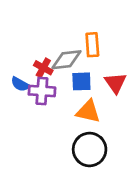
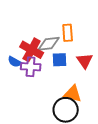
red cross: (43, 68) -> (32, 50), size x1.6
orange triangle: (88, 111) -> (73, 94), moved

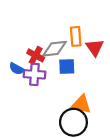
red cross: (32, 50) -> (36, 55), size x0.7
red triangle: (85, 61) -> (95, 48), moved

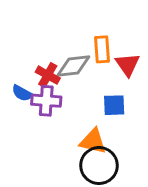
blue square: (67, 67) -> (114, 105), moved
orange triangle: (81, 104) -> (93, 141), moved

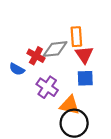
red triangle: (128, 64) -> (84, 55), moved
purple cross: (46, 101) -> (47, 87), moved, turned 30

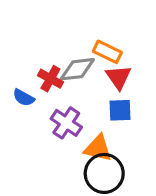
orange rectangle: (76, 37) -> (107, 52), turned -60

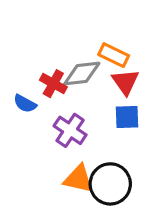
orange triangle: (98, 148) -> (78, 179), moved

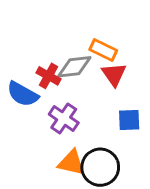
blue semicircle: (25, 104) -> (23, 94), size x1.5
blue square: (127, 117) -> (129, 120), moved

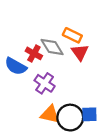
gray diamond: (74, 67) -> (52, 47), turned 65
blue square: (129, 120) -> (89, 114), moved

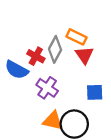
gray diamond: (52, 47) -> (55, 49), turned 60
blue square: (89, 114) -> (95, 92), moved

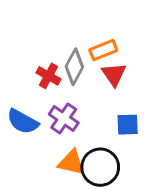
orange rectangle: (77, 37) -> (103, 50), turned -48
blue semicircle: (17, 70) -> (23, 122), moved

